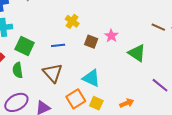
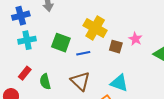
yellow cross: (72, 21) -> (95, 28), size x1.6
green square: (25, 46) -> (61, 43), moved

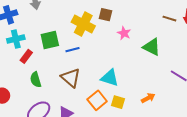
green square: (61, 43) -> (50, 40), turned -30
brown square: (116, 47) -> (106, 15), moved
red rectangle: (25, 73) -> (26, 56), moved

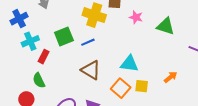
green semicircle: (36, 80) -> (39, 80), moved

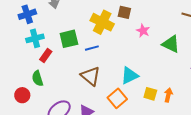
cyan triangle: (129, 64) -> (130, 76), turned -42
orange arrow: (171, 77) -> (168, 95), turned -48
yellow square: (142, 86) -> (150, 94), moved

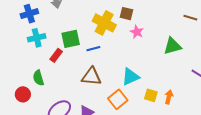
pink star: (143, 31) -> (137, 32), moved
green triangle: (171, 44) -> (172, 46), turned -42
red rectangle: (46, 56) -> (56, 55), moved
brown triangle: (91, 76) -> (91, 77), turned -35

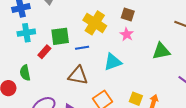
brown square: (126, 14) -> (128, 14), moved
cyan triangle: (130, 77) -> (113, 62), moved

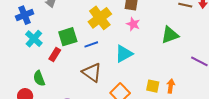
yellow cross: (95, 23) -> (100, 18), turned 30
cyan cross: (26, 33) -> (34, 39), turned -30
brown triangle: (78, 75) -> (92, 72), turned 35

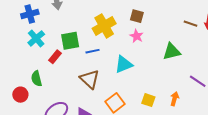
orange arrow: (171, 86) -> (174, 99), moved

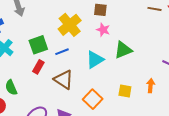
green triangle: (172, 51) -> (123, 50), moved
red rectangle: (55, 57) -> (38, 67), moved

